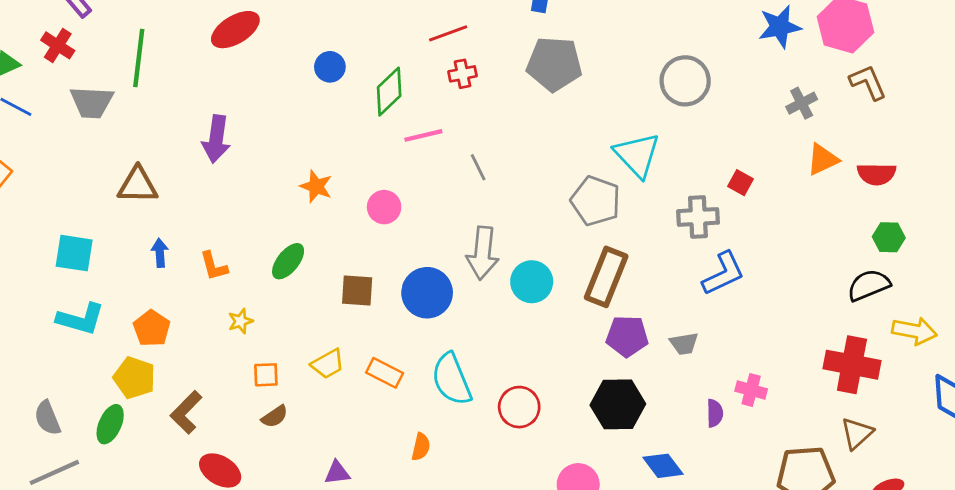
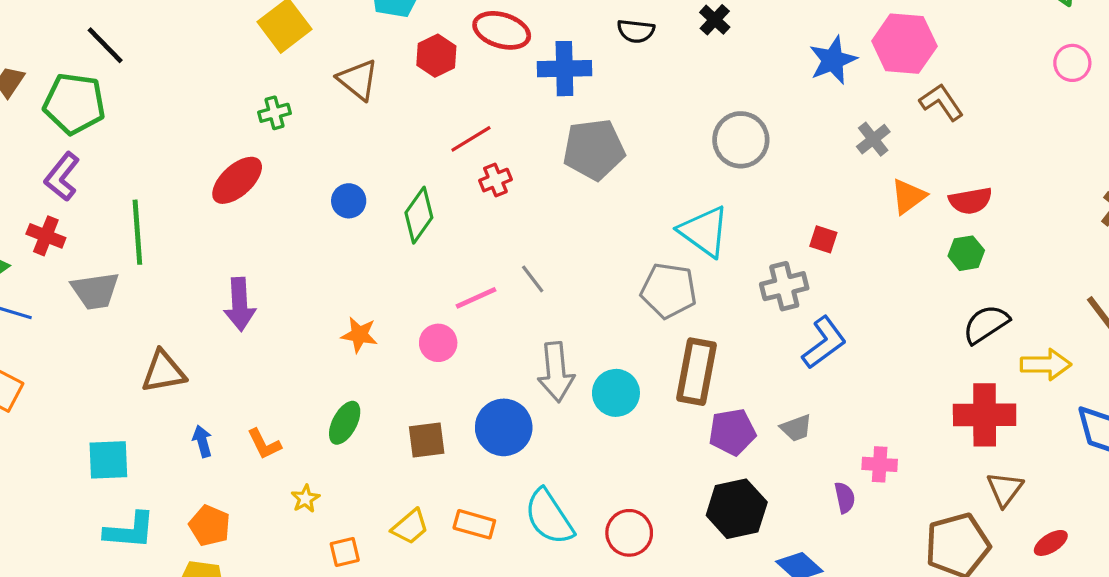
pink line: (423, 135) -> (476, 298), moved
green hexagon: (889, 237) -> (966, 253), moved

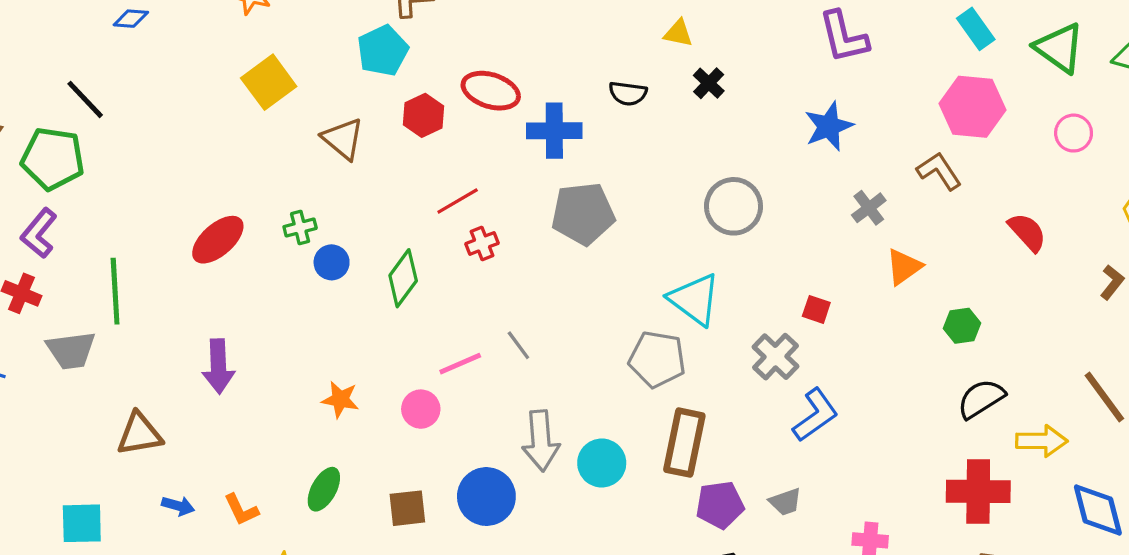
pink hexagon: (904, 44) -> (972, 107), moved
green cross: (274, 113) -> (300, 228), moved
red semicircle: (971, 201) -> (1027, 232), moved, turned -123
gray cross: (784, 286) -> (775, 357), turned -33
blue arrow: (202, 441) -> (178, 506), turned 120

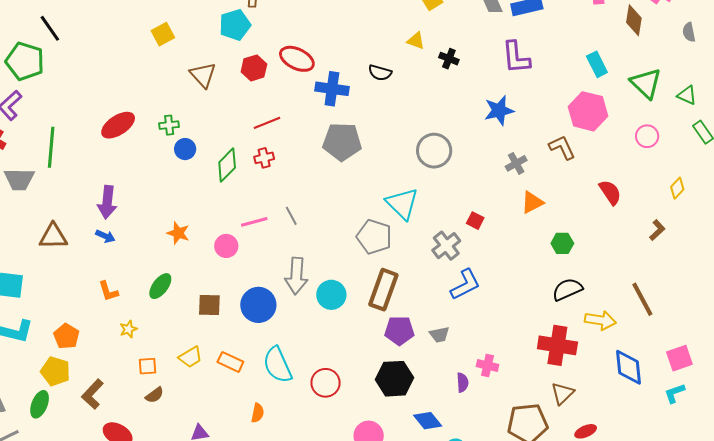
yellow square: (269, 82) -> (163, 34), size x0.7
black cross: (709, 83) -> (449, 59), moved, turned -30
red cross: (482, 243) -> (264, 158), moved
blue arrow: (178, 506) -> (105, 236), moved

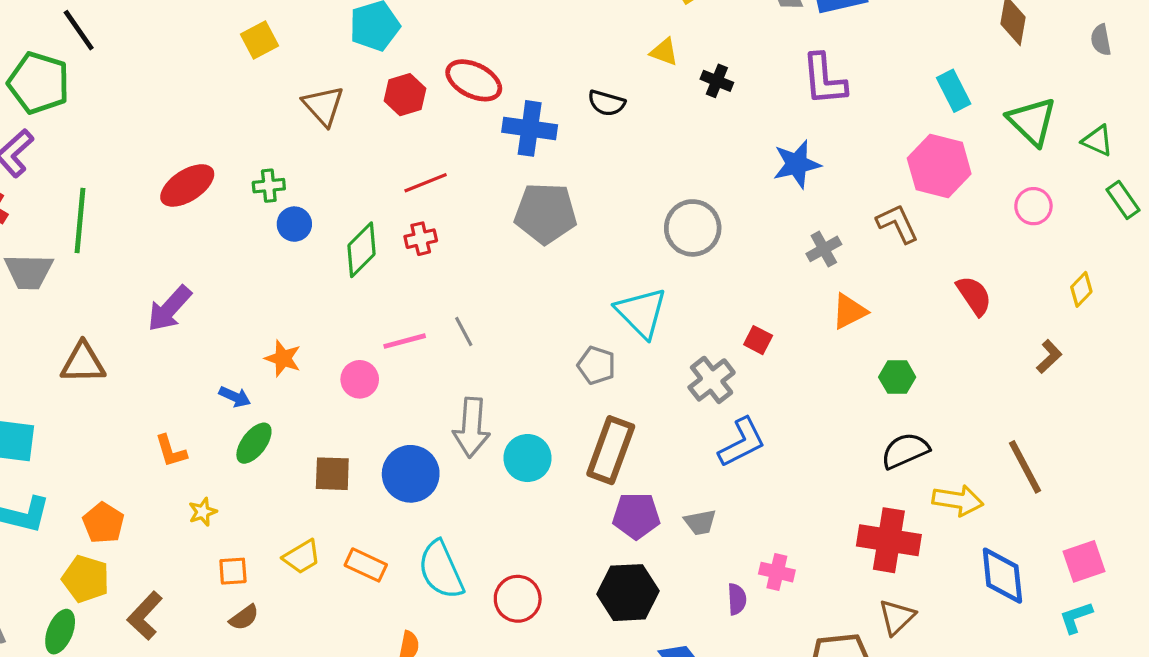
purple arrow: (107, 202) -> (169, 309), turned 36
blue arrow: (105, 236) -> (235, 397), moved
gray pentagon: (374, 237) -> (596, 365), size x0.7

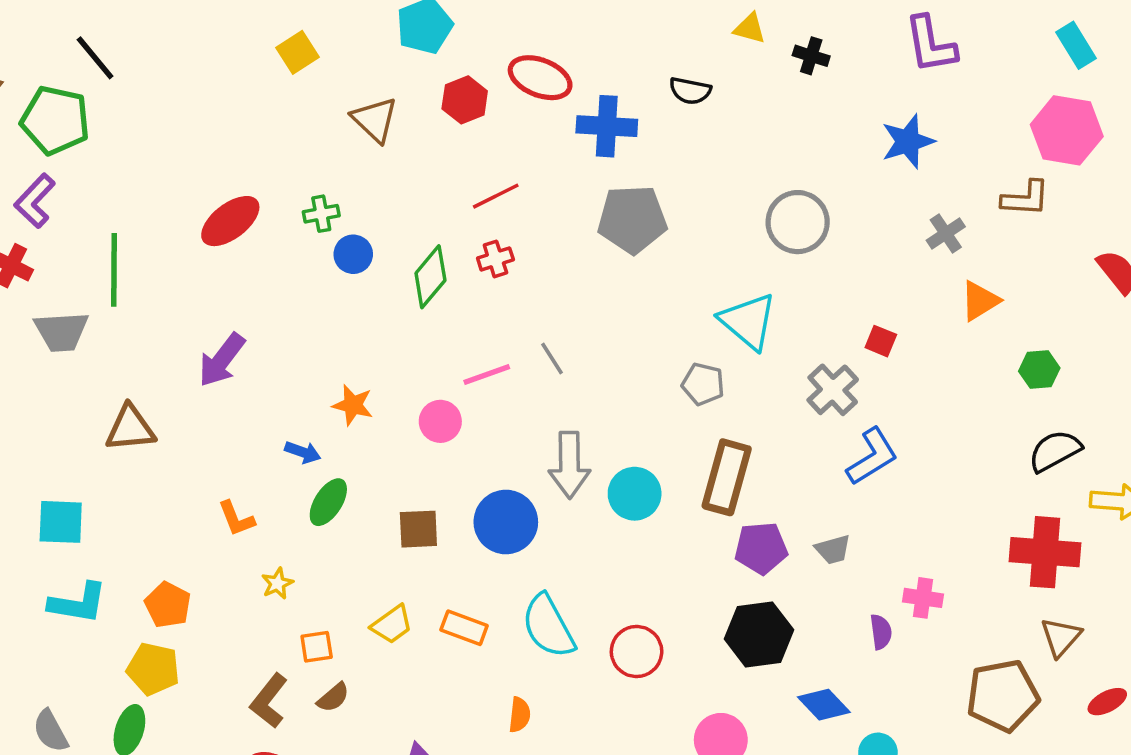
brown L-shape: (897, 223) -> (1025, 198), turned 123
brown L-shape: (145, 616) -> (269, 701), moved

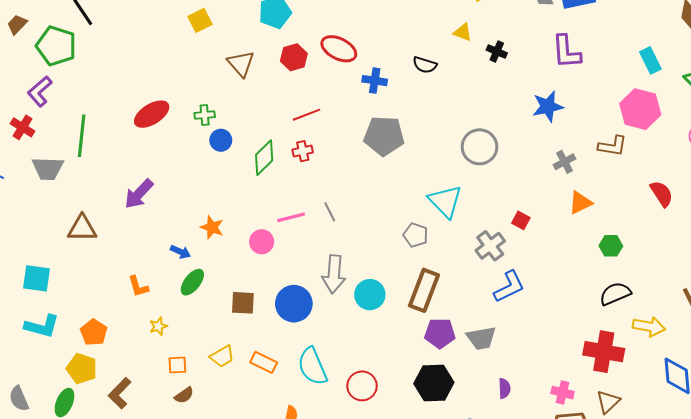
blue cross: (607, 126) -> (375, 81), size x0.7
gray trapezoid: (833, 550) -> (481, 338), size x1.4
pink cross: (923, 598) -> (563, 393), moved
brown L-shape: (269, 701) -> (120, 393), moved

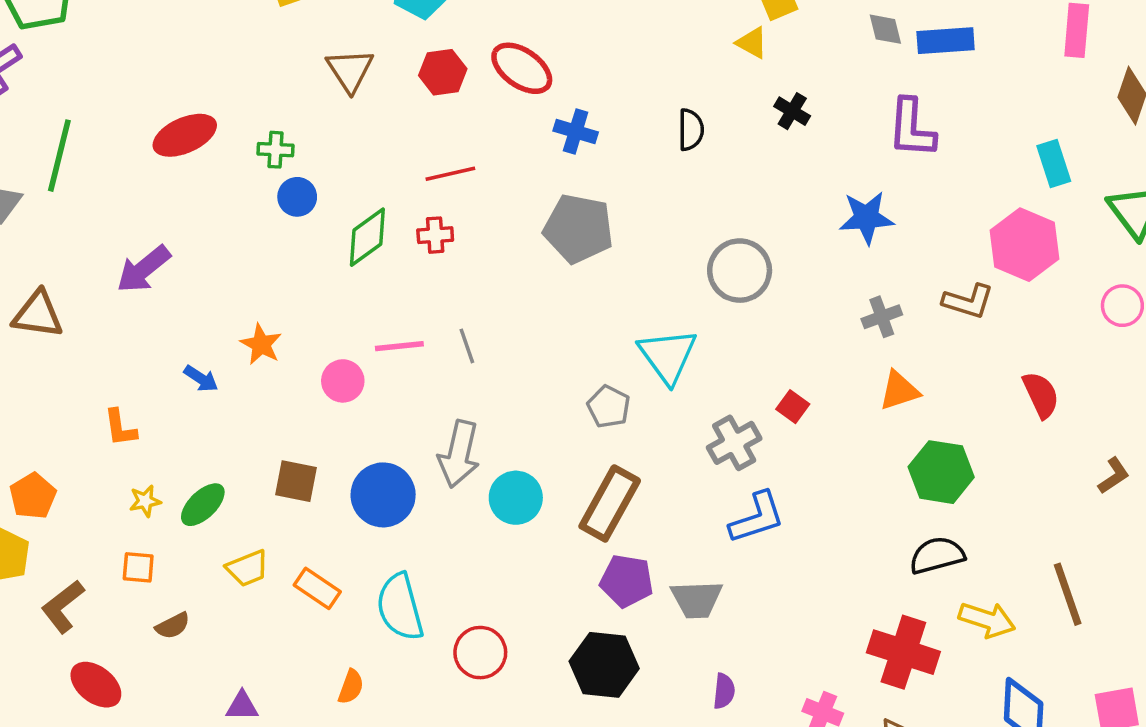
yellow triangle: (463, 32) -> (752, 43), moved
black semicircle: (425, 65) -> (691, 130), moved, turned -115
green hexagon: (611, 246) -> (941, 472), size x1.6
green ellipse: (192, 282) -> (203, 505), moved
orange square: (177, 365) -> (138, 567), moved

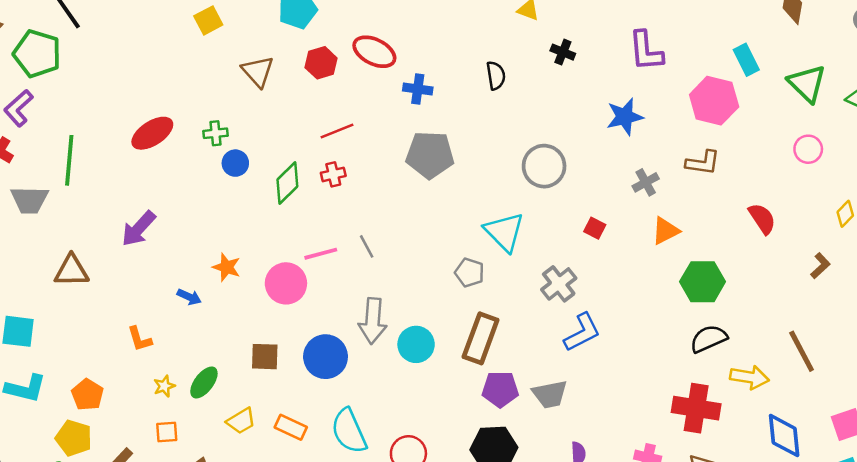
pink hexagon: (1025, 245) -> (714, 101), moved
pink circle: (343, 381) -> (286, 283), size x1.4
red square: (793, 407) -> (595, 228), moved

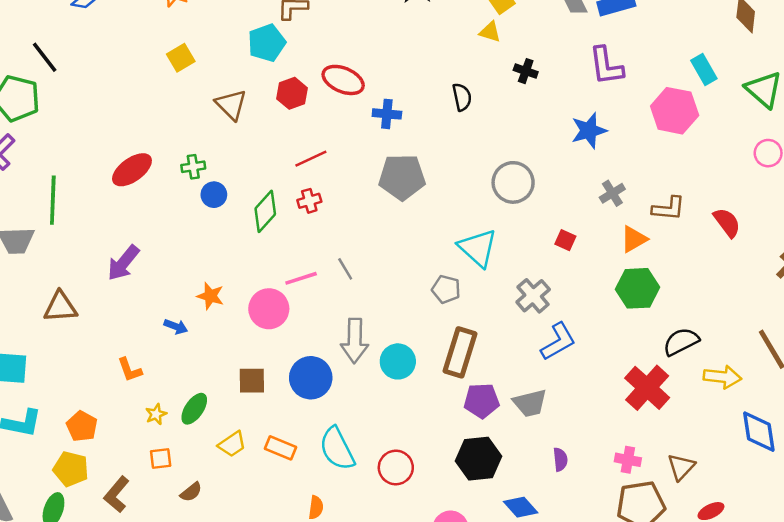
brown L-shape: (703, 163) -> (668, 209), moved
green hexagon: (703, 282) -> (637, 288), moved
red cross: (696, 408) -> (647, 388), moved, turned 36

